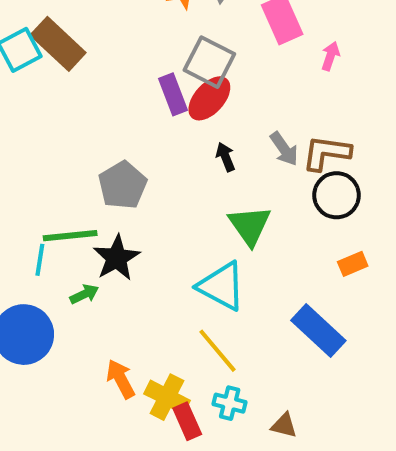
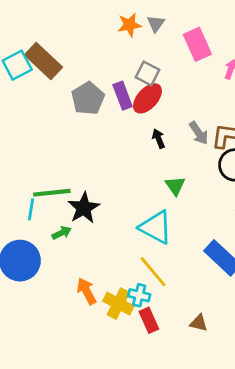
gray square: (209, 62) -> (147, 73), size x0.7
gray pentagon: (123, 185) -> (88, 98), moved
green triangle: (250, 226) -> (175, 186), size x0.7
cyan cross: (230, 403) -> (139, 295), moved
red rectangle: (187, 421) -> (149, 320), moved

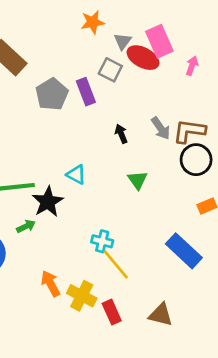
gray triangle: (156, 24) -> (123, 41), moved
red ellipse: (147, 98) -> (143, 58), moved, turned 76
cyan triangle: (156, 227) -> (76, 175), moved, size x0.6
cyan cross: (139, 295) -> (102, 241), moved
brown triangle: (199, 323) -> (161, 315), size x1.4

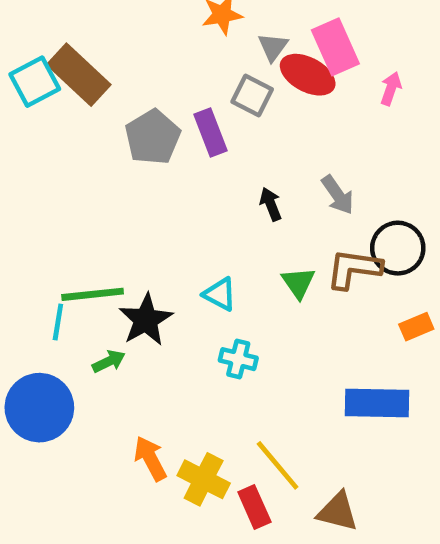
brown L-shape: (189, 131) -> (354, 269), moved
cyan triangle: (76, 175) -> (220, 294), moved
cyan cross: (102, 241) -> (238, 359), moved
blue rectangle: (184, 251) -> (377, 403), turned -42
yellow line: (116, 264) -> (278, 465), moved

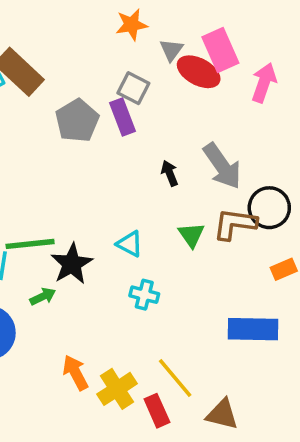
pink arrow: (391, 89) -> (264, 83), size x1.5
gray square: (252, 95) -> (133, 88), moved
gray arrow: (338, 195) -> (222, 166), size x1.5
yellow cross: (204, 479) -> (117, 389), turned 30

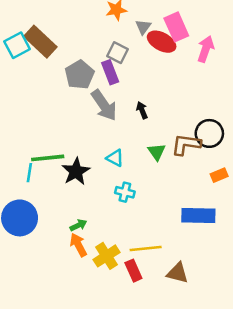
gray arrow: (222, 166) -> (104, 105), moved
green arrow: (43, 296) -> (78, 225), moved
yellow line: (175, 378) -> (146, 249), turned -56

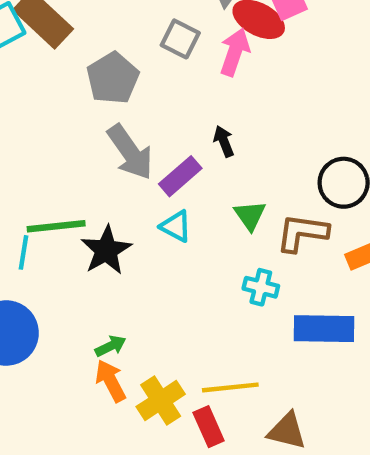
pink arrow: (206, 49) -> (235, 52), moved
purple rectangle: (110, 72) -> (180, 176), moved, turned 70
gray arrow: (104, 105) -> (130, 152), moved
brown L-shape: (186, 144) -> (302, 233), moved
cyan cross: (125, 192) -> (261, 287), moved

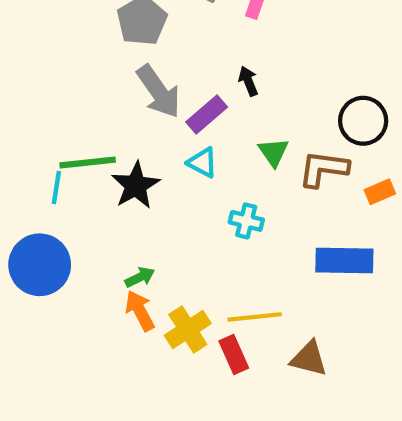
cyan cross: (261, 287) -> (246, 221), moved

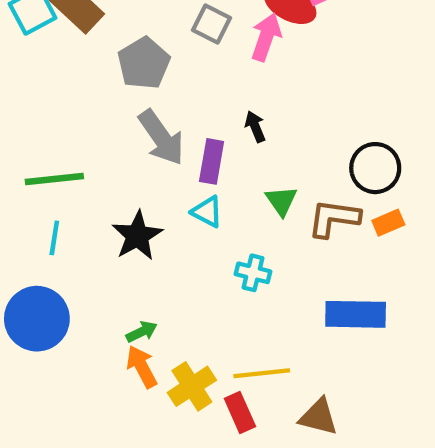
purple rectangle: (207, 115) -> (212, 161), turned -39
green line: (88, 163) -> (54, 179), moved
orange rectangle: (380, 192) -> (388, 223), moved

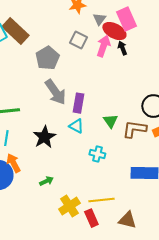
black arrow: (255, 127) -> (122, 48), moved
orange arrow: (142, 367) -> (13, 163), moved

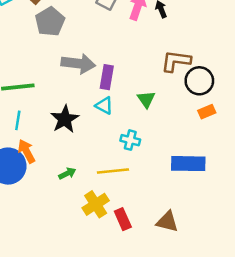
gray pentagon: (47, 58) -> (50, 22), moved
gray arrow: (55, 92) -> (78, 64), turned -48
brown L-shape: (134, 129) -> (176, 61), moved
yellow line: (101, 200) -> (113, 171), moved

